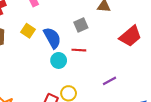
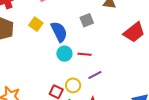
red line: (79, 50) -> (84, 54), moved
purple line: (110, 81) -> (95, 75), moved

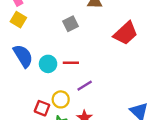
yellow square: (36, 24) -> (18, 20), moved
blue semicircle: (59, 32) -> (23, 56), moved

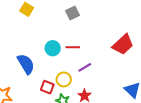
red trapezoid: (126, 33) -> (123, 44), moved
blue semicircle: (23, 56) -> (26, 64), moved

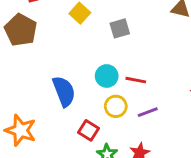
gray square: (72, 13) -> (120, 28), moved
yellow circle: (64, 79) -> (116, 106), moved

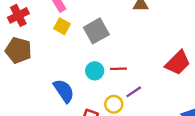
gray square: (120, 28) -> (96, 31), size x1.5
yellow circle: (116, 106) -> (114, 104), moved

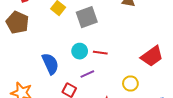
purple line: (134, 92) -> (87, 74), moved
yellow circle: (114, 104) -> (130, 84), moved

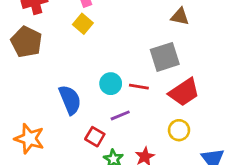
gray square: (87, 17) -> (165, 57), moved
red trapezoid: (152, 56) -> (184, 92), moved

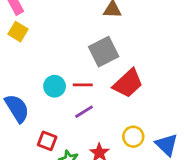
purple line: (120, 115) -> (84, 112), moved
yellow circle: (179, 130) -> (133, 137), moved

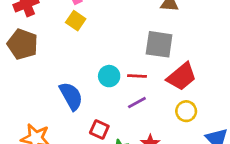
gray square: (104, 52) -> (159, 44), turned 32
yellow circle: (133, 137) -> (186, 111), moved

